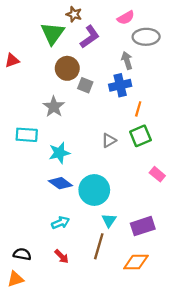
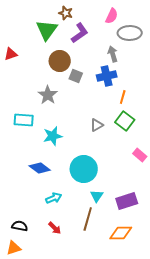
pink semicircle: (126, 18) -> (112, 16), turned -35
green square: (140, 136) -> (125, 121), turned -30
blue diamond: (60, 183) -> (40, 168), moved

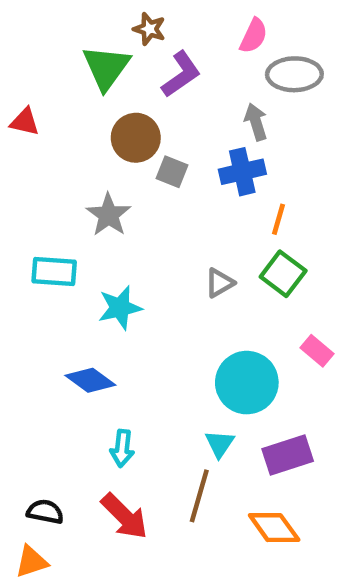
red triangle: (11, 54) -> (25, 122), turned 32
cyan circle: (84, 169) -> (247, 383), moved
cyan arrow: (54, 198) -> (122, 448), turned 119
red arrow: (55, 228) -> (124, 516), size x1.6
orange diamond: (121, 233) -> (274, 528), turned 55

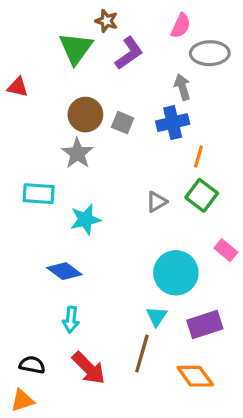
brown circle: (136, 138) -> (85, 115), moved
cyan arrow: (122, 448) -> (71, 320), moved

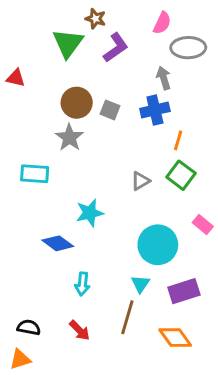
cyan star: (85, 219) -> (90, 213), moved
cyan arrow: (71, 320) -> (82, 284), moved
red arrow: (89, 368) -> (80, 330), size x0.7

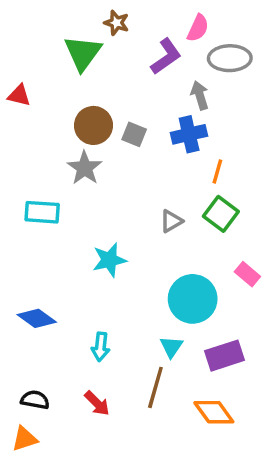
purple L-shape: (116, 48) -> (166, 56), moved
blue diamond: (58, 243) -> (37, 318), moved

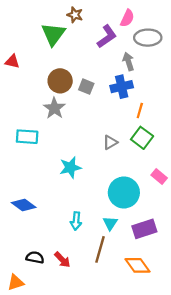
cyan arrow: (101, 347) -> (76, 221), moved
black semicircle: (35, 400) -> (35, 257), moved

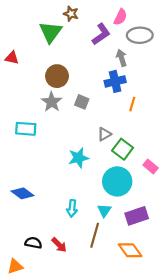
gray square: (86, 87) -> (82, 102), moved
green square: (142, 138) -> (123, 149), moved
cyan star: (70, 167) -> (78, 158), moved

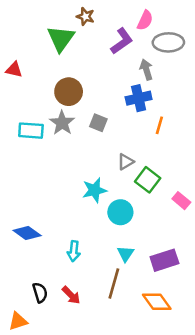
cyan rectangle: (26, 129) -> (31, 131), moved
cyan circle: (117, 181) -> (120, 212), moved, size x0.7
cyan arrow: (72, 208) -> (74, 251), moved
black semicircle: (33, 243) -> (40, 293), turned 63

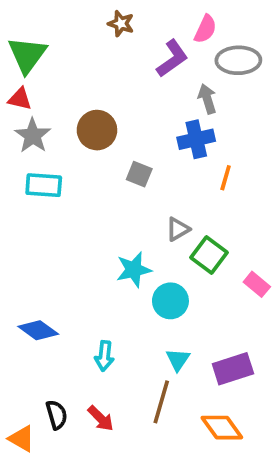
green triangle: (61, 38) -> (27, 55), moved
gray star: (62, 123) -> (33, 136), moved
orange triangle: (18, 321) -> (22, 439), moved, turned 48

